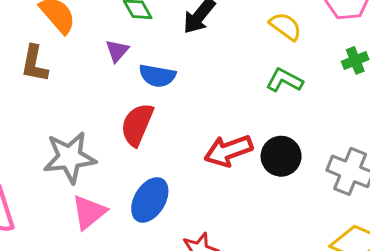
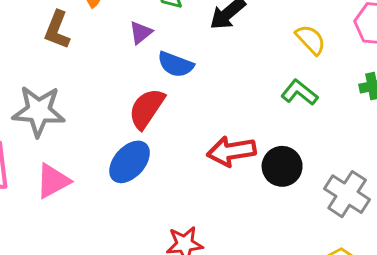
gray star: (70, 157) -> (39, 111), moved
blue ellipse: (150, 200) -> (130, 162), moved
pink triangle: (89, 212) -> (53, 181), moved

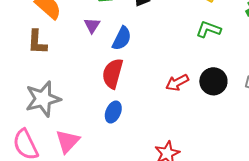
blue semicircle: (176, 64) -> (122, 38), turned -65
red arrow: (231, 151) -> (177, 83), size x0.7
blue ellipse: (130, 162) -> (113, 112), size x0.7

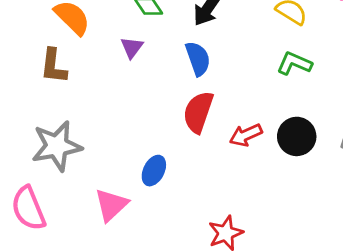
blue semicircle: (122, 38) -> (198, 59), moved, turned -50
red semicircle: (113, 74) -> (198, 112), moved
pink triangle: (68, 141) -> (111, 205), moved

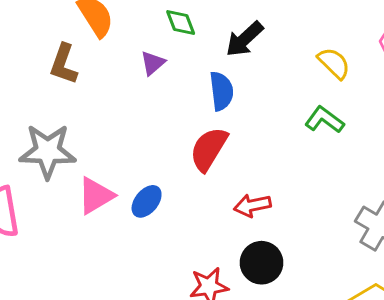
red arrow: (246, 135) -> (252, 205), moved
black circle: (297, 136) -> (262, 263), moved
pink triangle: (111, 205) -> (96, 196), moved

